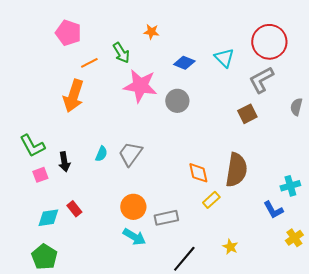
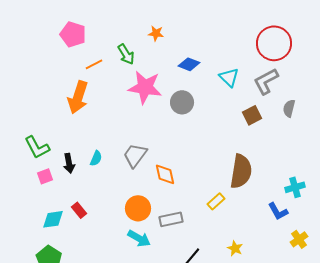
cyan triangle: (224, 58) -> (229, 77), moved
gray semicircle: (296, 107) -> (289, 108), moved
cyan semicircle: (101, 154) -> (96, 158), moved
orange diamond: (198, 173) -> (165, 174), moved

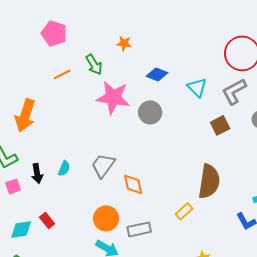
pink pentagon: (73, 34) -> (54, 33), moved
orange arrow: (78, 97) -> (25, 115), moved

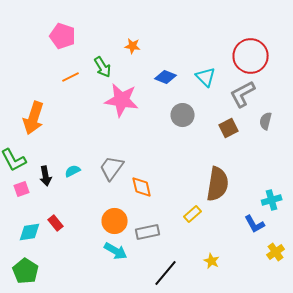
cyan triangle: (197, 87) -> (206, 77), moved
gray circle: (150, 112) -> (183, 115), moved
cyan semicircle: (64, 168) -> (73, 171), turned -140

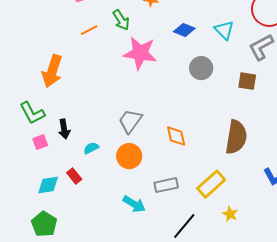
brown square: (229, 128) -> (247, 81), turned 36
cyan semicircle: (73, 171) -> (91, 148), moved
orange diamond: (142, 187) -> (176, 136), moved
yellow rectangle: (193, 214) -> (211, 184), moved, size x1.6
orange circle: (115, 221) -> (129, 156), moved

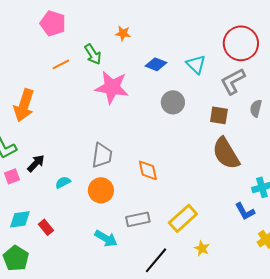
gray trapezoid: (130, 121) -> (102, 155), turned 152
black arrow: (64, 129) -> (36, 163), turned -126
brown semicircle: (236, 137) -> (226, 153), moved, turned 140
red rectangle: (74, 176) -> (46, 227), moved

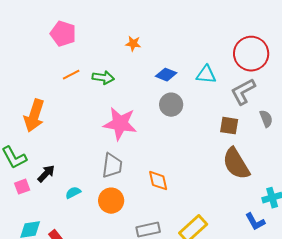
green arrow: (93, 54) -> (103, 78), moved, turned -50
cyan triangle: (196, 64) -> (206, 75), turned -40
pink star: (112, 87) -> (120, 124), moved
gray circle: (173, 102) -> (171, 105), moved
gray semicircle: (256, 108) -> (266, 119), turned 144

